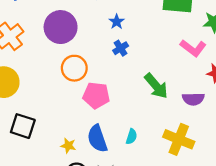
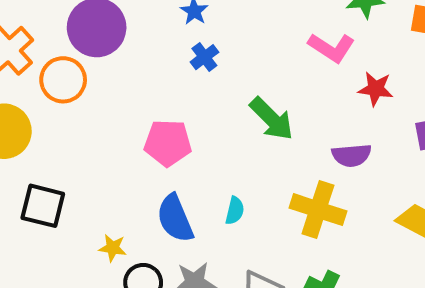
orange circle: (74, 68) -> (63, 80), moved
purple semicircle: (193, 99) -> (352, 155), moved
yellow star: (68, 146) -> (113, 248), moved

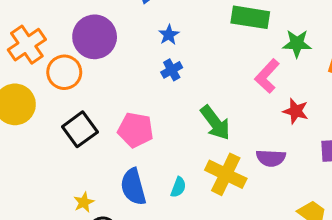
pink L-shape: (332, 48) -> (267, 76), turned 92
black square: (43, 206) -> (80, 129), moved, turned 32
yellow cross: (318, 210) -> (226, 174), moved
yellow star: (113, 248) -> (84, 202), turned 30

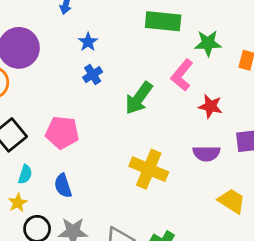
green arrow: (215, 123) -> (139, 98), moved, turned 76
purple semicircle: (271, 158) -> (206, 153), moved
blue semicircle: (133, 187) -> (63, 186), size x0.7
cyan semicircle: (178, 187) -> (25, 174), moved

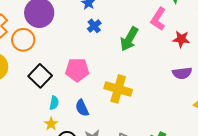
yellow cross: (149, 169) -> (118, 89), moved

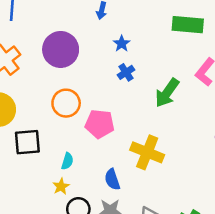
orange circle: (23, 40) -> (66, 103), moved
black square: (40, 76) -> (27, 142), moved, turned 35
blue semicircle: (82, 108) -> (112, 179), moved

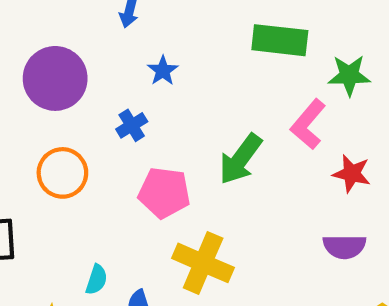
blue cross: (126, 72) -> (132, 125), moved
pink pentagon: (100, 124) -> (164, 193), moved
cyan semicircle: (67, 161) -> (96, 280), moved

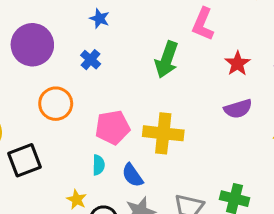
red star: (352, 174) -> (238, 63), moved, turned -30
pink pentagon: (164, 193) -> (112, 127), moved
purple semicircle: (344, 247) -> (238, 109), moved

